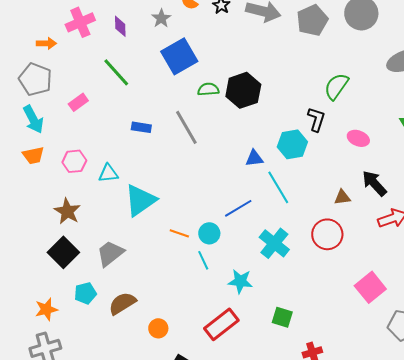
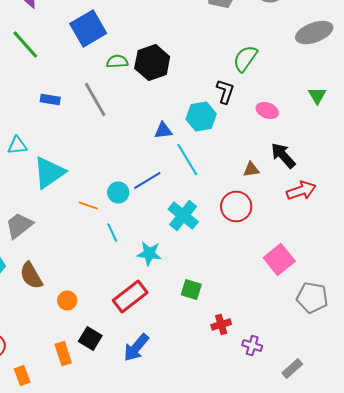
cyan circle: (209, 233) -> (118, 192), moved
brown semicircle: (122, 303) -> (31, 276), turned -88

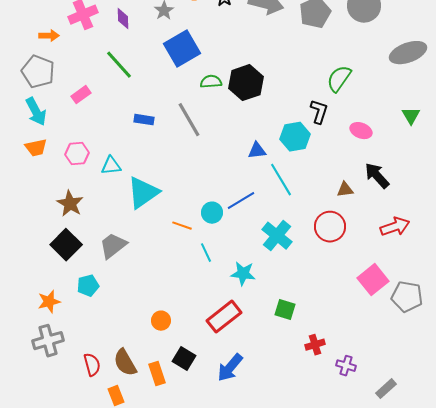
red arrow: (301, 190) -> (395, 227), moved
brown semicircle: (31, 276) -> (125, 363), moved
gray pentagon: (312, 298) -> (407, 297), moved

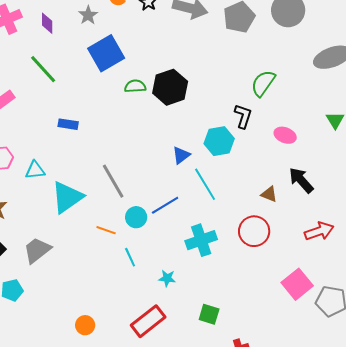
gray line: (189, 120) -> (113, 181), moved
blue triangle: (257, 151) -> (181, 155), turned -30
brown triangle: (345, 190) -> (269, 194), turned 30
cyan cross: (277, 236) -> (201, 240), turned 32
cyan star: (243, 274) -> (167, 278), size x0.7

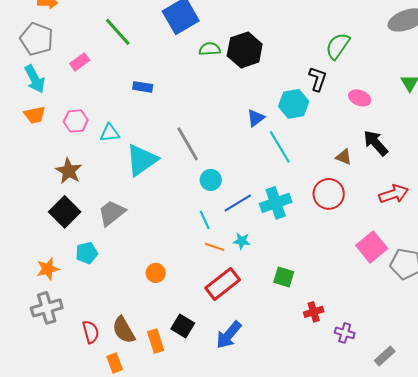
blue line: (165, 205) -> (238, 203), moved
orange line: (106, 230) -> (215, 247), moved
orange circle: (85, 325) -> (156, 273), moved

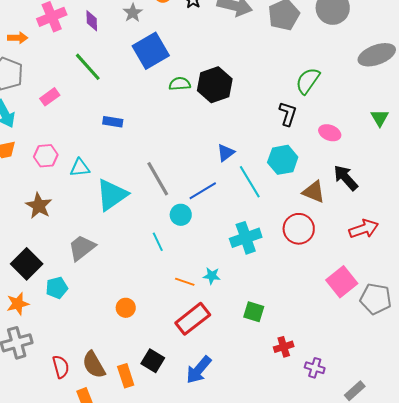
cyan hexagon: (294, 104) -> (283, 160), moved
brown triangle: (344, 157) -> (314, 192), size x1.4
blue line: (238, 203) -> (203, 191), moved
black square: (65, 212) -> (27, 264), moved
cyan line: (205, 220) -> (158, 242), moved

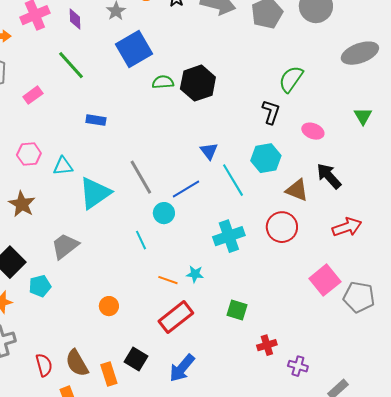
blue triangle: (226, 153) -> (209, 151), turned -30

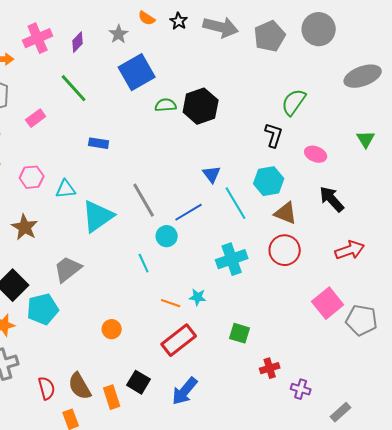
purple diamond: (75, 19) -> (78, 42), turned 45
brown triangle: (297, 190) -> (286, 213), moved
cyan pentagon: (40, 286) -> (43, 309), size x1.4

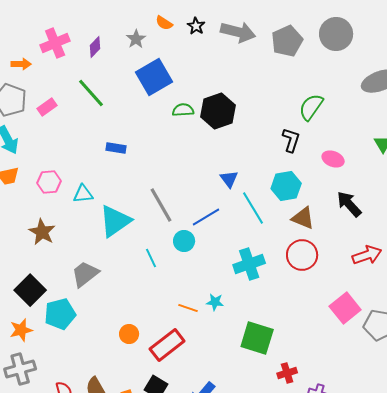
pink rectangle: (36, 118) -> (47, 107), moved
cyan line: (144, 263) -> (151, 258), moved
green square: (240, 333) -> (257, 338), size x1.6
red rectangle: (179, 340) -> (167, 345), moved

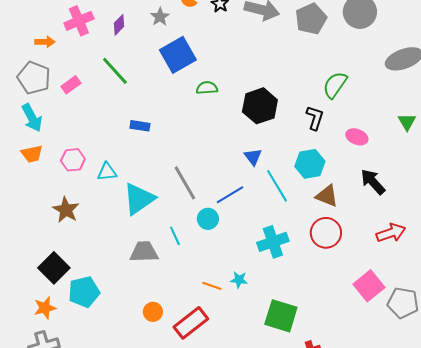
black hexagon: (218, 111) -> (260, 106), moved
gray trapezoid: (85, 274) -> (144, 252), moved, turned 36

